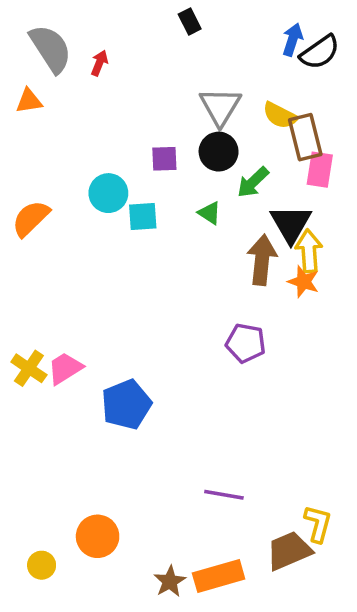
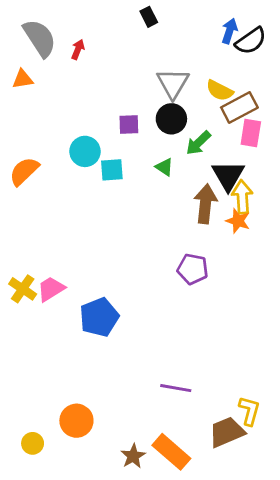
brown rectangle: (305, 137) -> (239, 108), turned 76
orange rectangle: (219, 576) -> (171, 452), turned 57

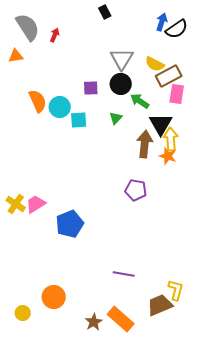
green arrow: (198, 143) -> (140, 101), turned 78
green triangle: (164, 167) -> (116, 118), turned 40
orange semicircle: (24, 171) -> (38, 101), moved, turned 110

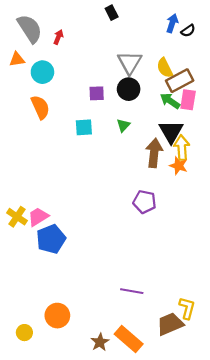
black semicircle: (177, 29) -> (188, 31), size x0.6
yellow semicircle: (155, 64) -> (165, 68), turned 36
green arrow: (140, 101) -> (170, 101), moved
cyan circle: (60, 107) -> (42, 72), moved
blue pentagon: (70, 224) -> (51, 239), moved

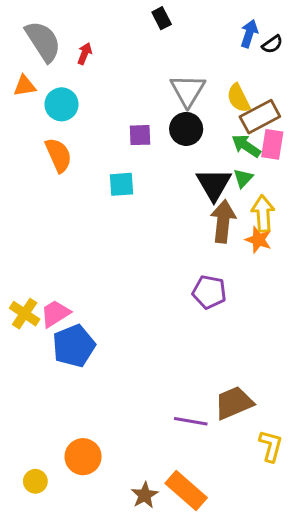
green triangle: (123, 125) -> (243, 178), moved
black triangle: (171, 132) -> (214, 184), moved
brown trapezoid: (170, 324) -> (234, 403), moved

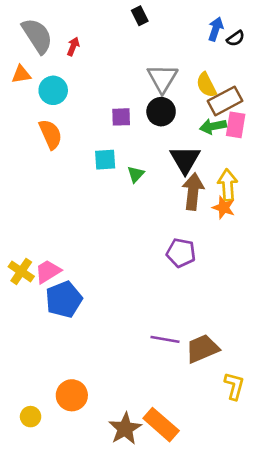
green arrow: (246, 146) -> (213, 126), turned -45
green triangle: (243, 178) -> (136, 174), moved
purple line: (191, 421) -> (165, 339), moved
brown star: (145, 495) -> (125, 429), size x1.4

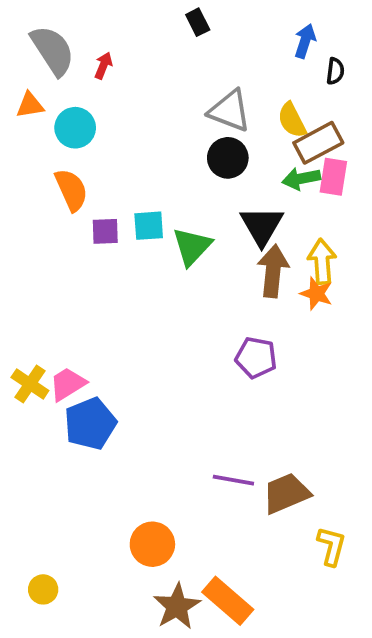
black semicircle: (236, 38) -> (335, 71), moved, turned -48
gray triangle: (162, 78) -> (230, 111), turned -40
purple square: (121, 117) -> (105, 231), moved
green triangle: (136, 174) -> (192, 246), size x1.6
orange circle: (72, 395) -> (152, 544), moved

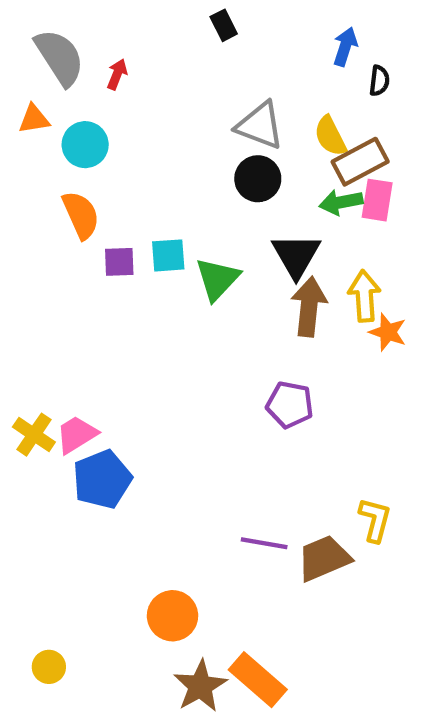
orange star: (316, 294) -> (388, 332), moved
yellow L-shape: (331, 546) -> (375, 520), moved

